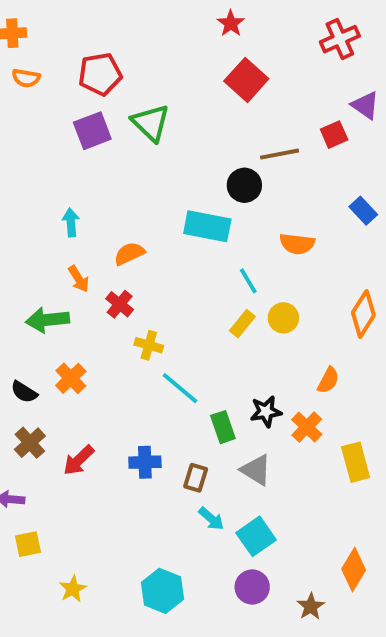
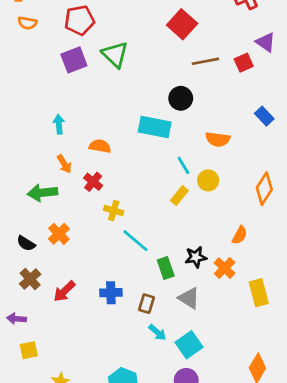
brown line: (279, 154) -> (205, 61), moved
orange semicircle: (129, 254) -> (100, 146), turned 35
yellow circle: (283, 318) -> (208, 180), moved

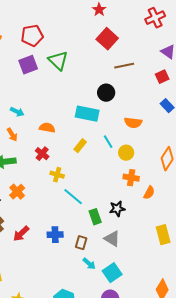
red square: (244, 63) -> (162, 77), moved
cyan arrow: (59, 124) -> (17, 112), turned 120
orange arrow: (64, 164) -> (12, 135), moved
yellow rectangle: (179, 195) -> (80, 146), moved
orange cross: (225, 268) -> (131, 178), moved, turned -35

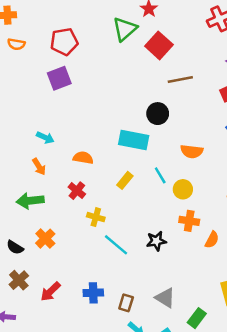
green triangle: (58, 61) -> (125, 29), moved, turned 35
black star: (117, 209) -> (156, 241), moved
green rectangle: (95, 217) -> (197, 318), moved, turned 56

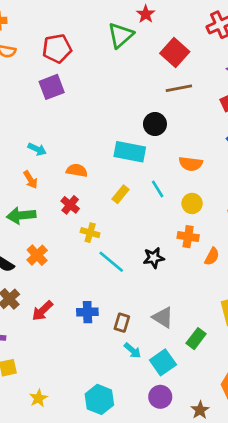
red square: (159, 45) -> (175, 52), moved
yellow circle: (183, 189) -> (192, 203), moved

